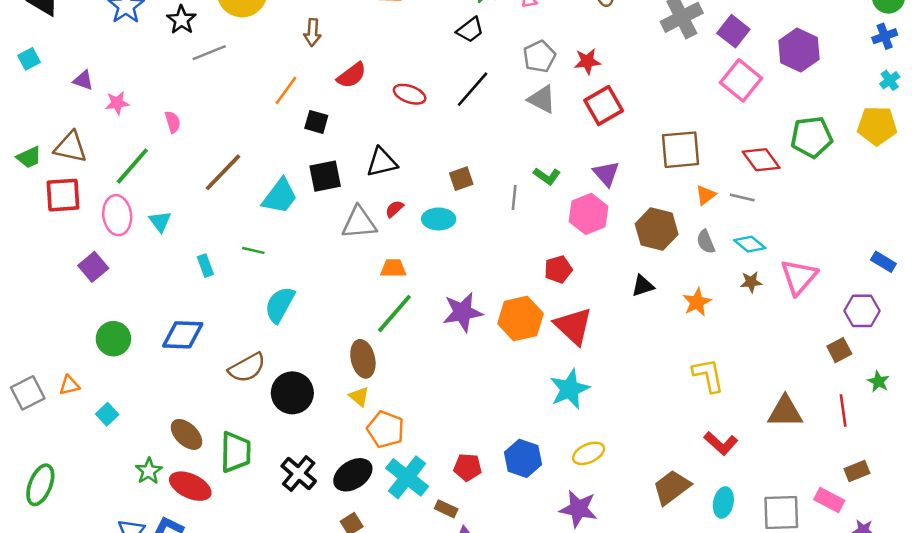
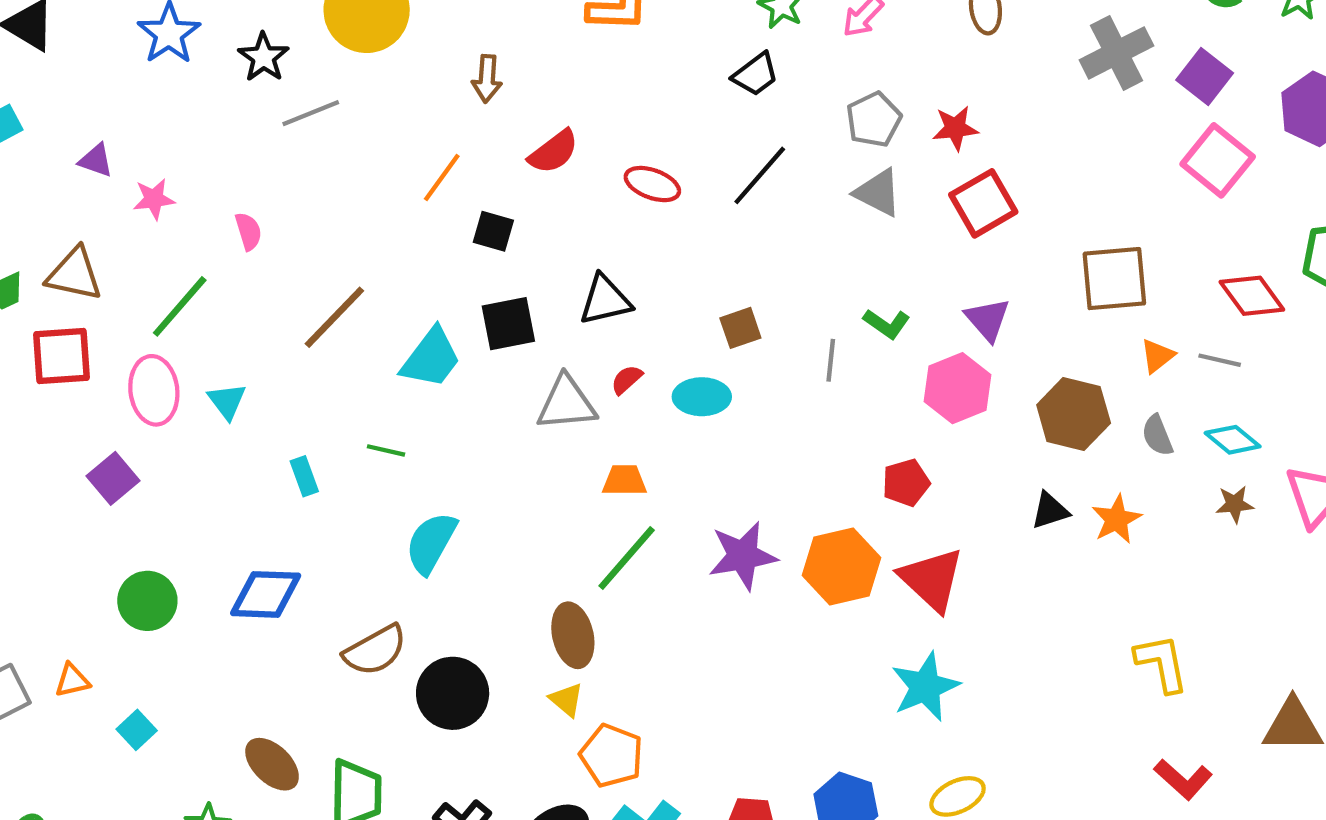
orange star: (697, 302) -> (1117, 519), moved

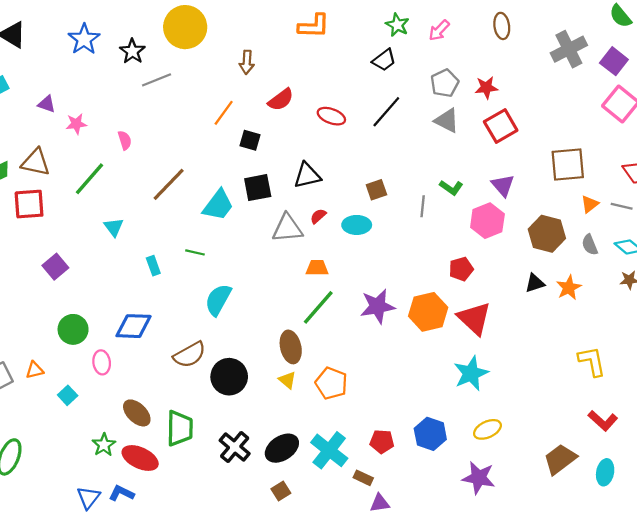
pink ellipse: (154, 390) -> (102, 362), moved, size x0.7
orange pentagon: (612, 756) -> (331, 383), moved

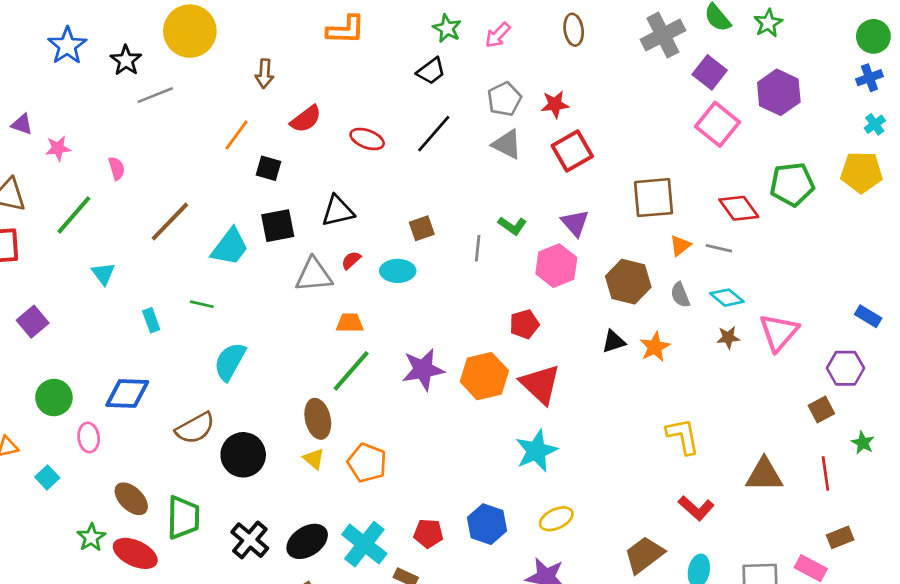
gray cross: (569, 49) -> (663, 35), moved

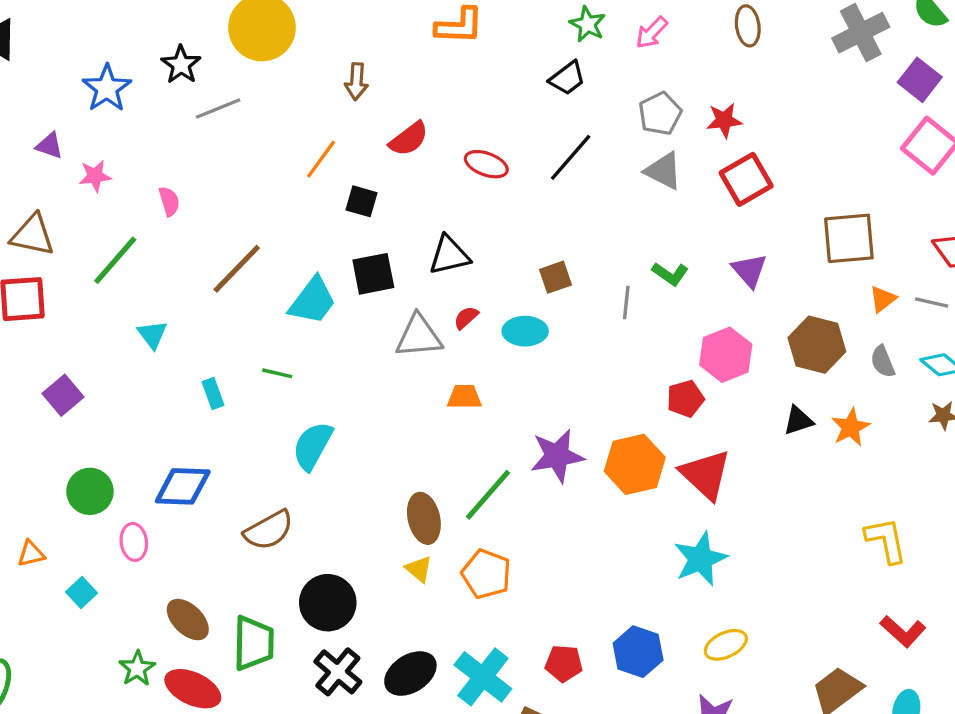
blue star: (67, 46) -> (107, 88), moved
pink hexagon: (556, 266) -> (726, 355), moved
green line: (351, 371) -> (488, 495), moved
black circle: (243, 455) -> (328, 603), moved

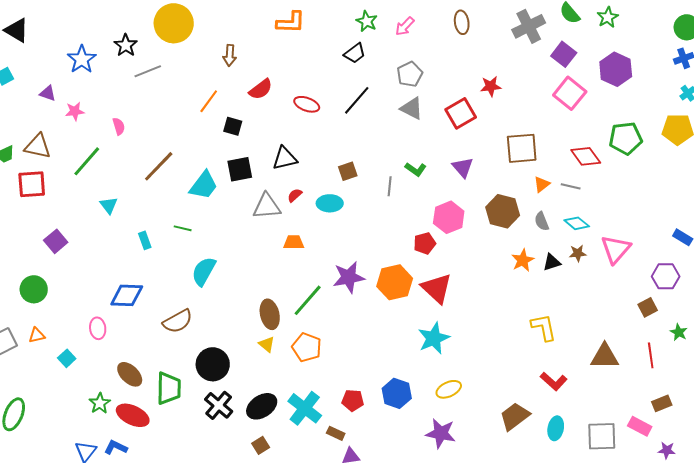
red star: (724, 120) -> (491, 86), moved
black triangle: (798, 421) -> (552, 262), moved
green circle: (90, 491) -> (34, 289), moved

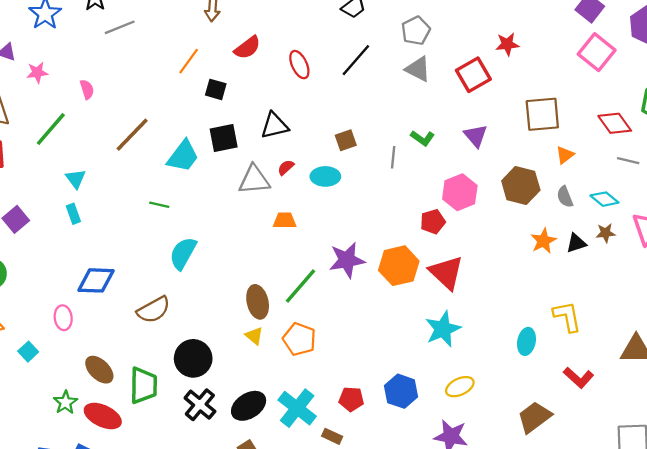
red ellipse: (307, 104) -> (299, 65), turned 45
gray line: (571, 186) -> (628, 161), moved
cyan rectangle: (145, 240) -> (73, 214), moved
cyan ellipse: (556, 428) -> (527, 341), moved

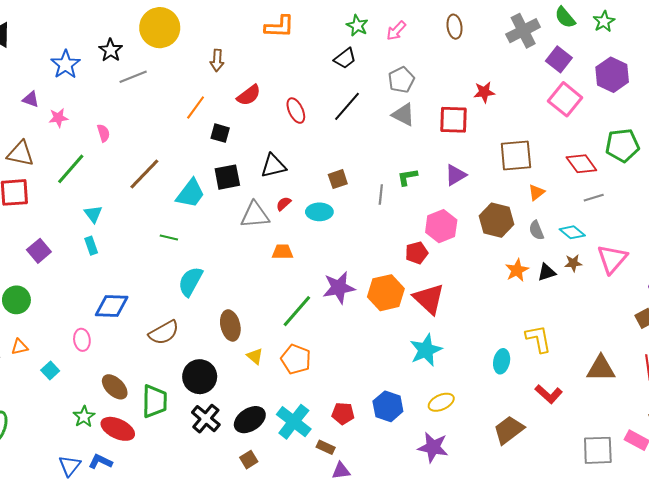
red square: (473, 75) -> (453, 120), turned 32
purple triangle: (476, 136) -> (456, 175), turned 40
green L-shape: (423, 138) -> (407, 177), turned 135
gray line: (628, 161) -> (594, 198), turned -30
brown ellipse: (258, 302) -> (230, 325), moved

